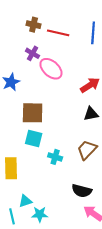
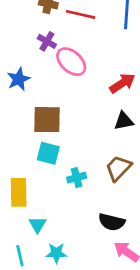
cyan cross: (55, 157) -> (77, 178), turned -32
cyan triangle: (25, 201) -> (37, 225), moved, turned -40

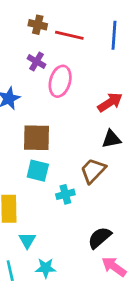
pink ellipse: (71, 62) -> (60, 81), turned 64
brown trapezoid: (118, 168) -> (93, 171), moved
black semicircle: (112, 222) -> (100, 238), turned 125

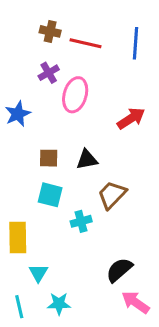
purple cross: (36, 62) -> (49, 73), turned 30
brown square: (36, 138) -> (49, 158), size x0.6
black triangle: (111, 139) -> (87, 160), moved

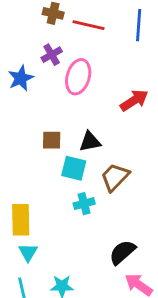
blue star: (18, 114) -> (21, 78), moved
cyan square: (50, 195) -> (74, 168), moved
cyan triangle: (38, 273) -> (28, 252), moved

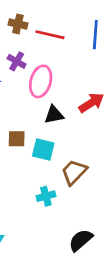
purple cross: (52, 55) -> (17, 61), turned -30
black triangle: (90, 142) -> (54, 115), moved
cyan square: (74, 168) -> (43, 149), moved

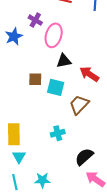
red arrow: (91, 103) -> (89, 74), moved, turned -114
cyan cross: (46, 196) -> (58, 133), moved

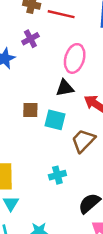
purple cross: (35, 20) -> (30, 39), turned 32
pink ellipse: (54, 35) -> (75, 58), moved

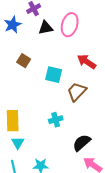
black triangle: (65, 88) -> (46, 28), moved
brown square: (30, 110) -> (24, 61), moved, turned 32

